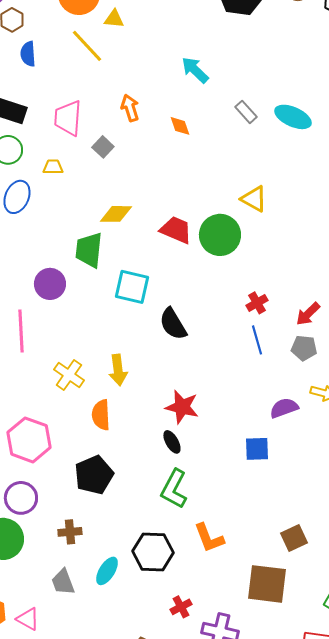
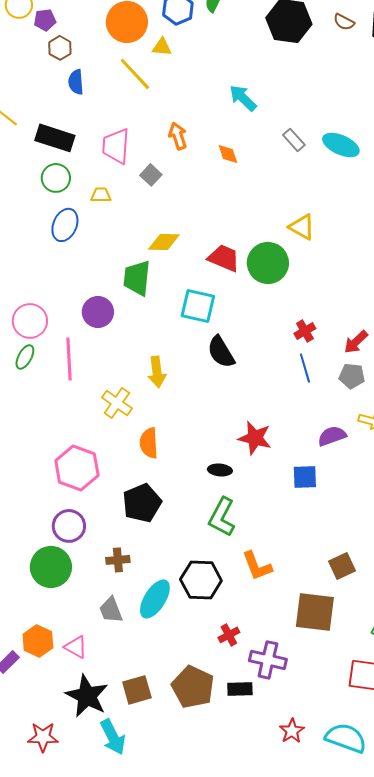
cyan square: (132, 287) -> (198, 306), moved
yellow arrow: (118, 370) -> (157, 372), moved
red star: (182, 407) -> (255, 438), moved
black ellipse: (172, 442) -> (220, 470), turned -55
cyan ellipse: (107, 571) -> (155, 599), size x1.4

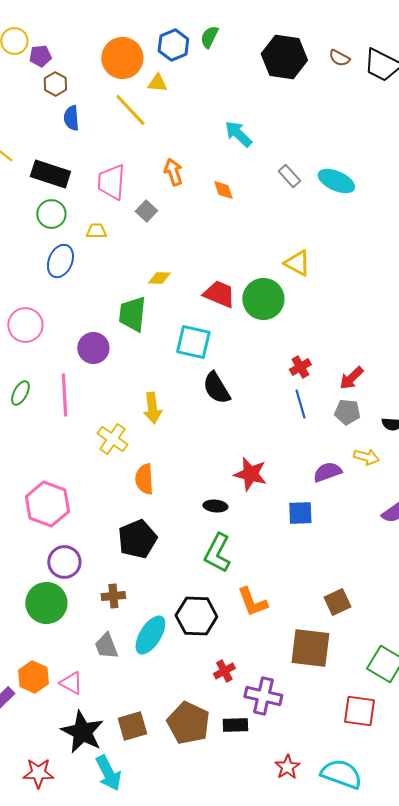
yellow diamond: (164, 242) -> (159, 278), size x0.7
pink circle: (30, 321) -> (25, 325), moved
pink hexagon: (77, 468) -> (47, 504), moved

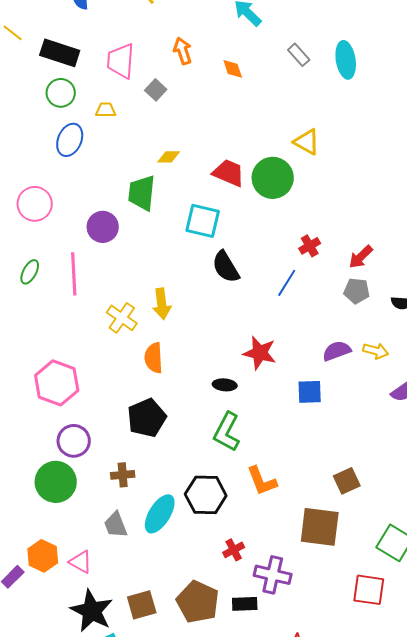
cyan ellipse: (336, 181) -> (346, 60), turned 57
blue line: (300, 404) -> (287, 283), moved, turned 48
yellow arrow: (152, 408) -> (162, 304), moved
yellow arrow: (366, 457) -> (376, 351), moved

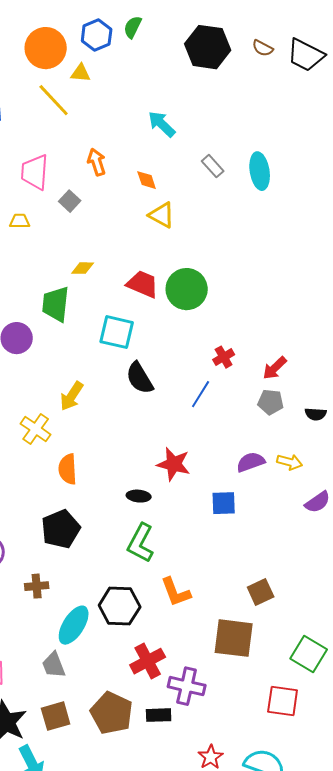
yellow triangle: (307, 142) -> (162, 215), moved
yellow arrow: (162, 304) -> (72, 396), moved, turned 40
gray trapezoid: (116, 525) -> (54, 665), moved
red cross: (234, 550) -> (148, 661), size x1.6

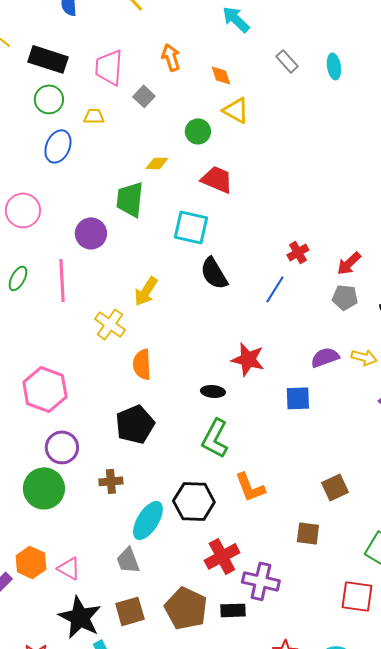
cyan ellipse: (260, 171) -> (334, 66), size x0.7
green circle: (187, 289) -> (198, 131), moved, size x0.6
brown square: (234, 638) -> (308, 533), size x0.6

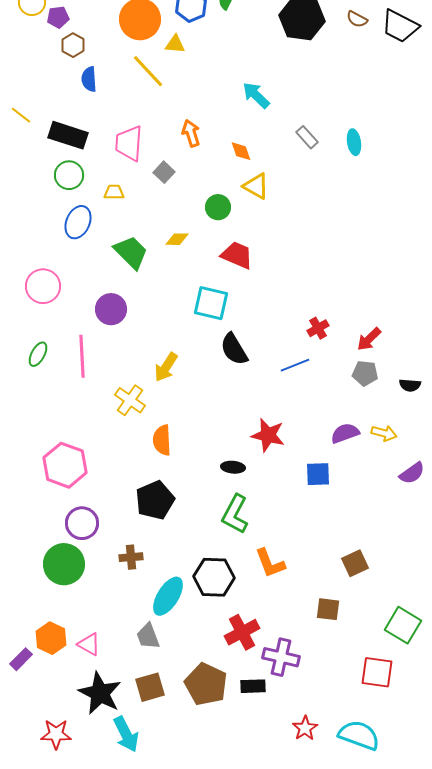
green trapezoid: (130, 199) -> (131, 252), moved, turned 129
blue line: (275, 289) -> (295, 365), turned 36

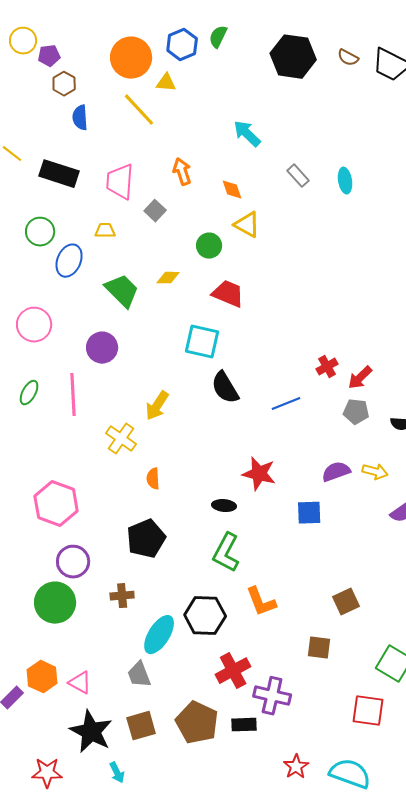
green circle: (69, 175) -> (40, 232), moved
red cross: (318, 328) -> (327, 367), moved
orange semicircle: (162, 440) -> (153, 479), size x0.7
cyan arrow: (126, 734) -> (117, 773), size x0.6

